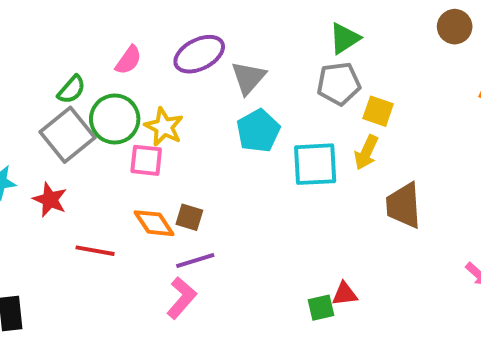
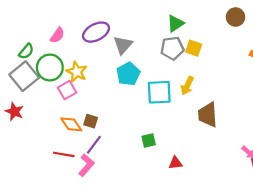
yellow square: (378, 111) -> (194, 48), moved
pink square: (146, 160) -> (67, 90), turned -36
red line: (95, 251) -> (64, 154), moved
purple line: (195, 260) -> (94, 145), turned -36
green square: (321, 308) -> (149, 140), moved

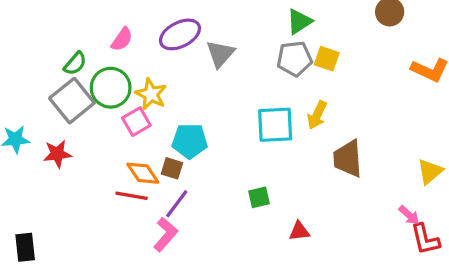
cyan pentagon: (128, 74) -> (190, 141), moved, turned 30
red star: (14, 111) -> (57, 154), turned -30
red line: (64, 154) -> (132, 196), moved

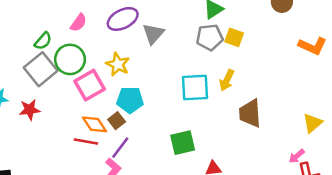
yellow star: (151, 94) -> (118, 64), moved
pink square: (136, 122) -> (90, 85), size x1.4
brown square: (172, 168) -> (117, 121), turned 35
green square: (259, 197) -> (183, 143), size x1.5
pink arrow: (409, 215) -> (297, 156), turned 98

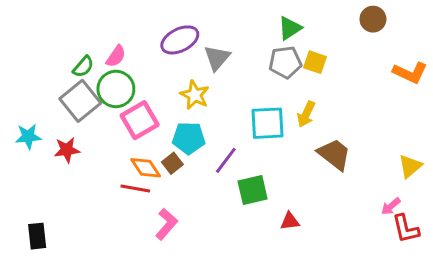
pink semicircle: (79, 23) -> (116, 56), moved
yellow star: (118, 64) -> (195, 95), moved
brown trapezoid: (250, 113) -> (334, 154), turned 132
purple line: (120, 148) -> (226, 160), moved

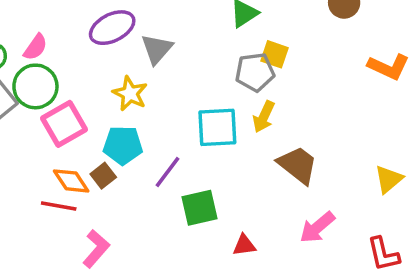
gray pentagon: (285, 62) -> (255, 72), moved
pink arrow: (391, 206) -> (317, 227), moved, size x1.5

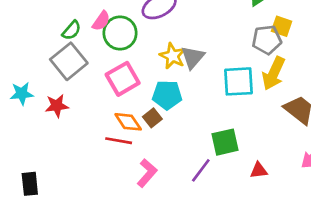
gray triangle: (157, 49) -> (193, 57), moved
green circle: (35, 86) -> (120, 33), moved
yellow arrow: (264, 117) -> (274, 73), size x1.4
purple line: (167, 172) -> (201, 170), moved

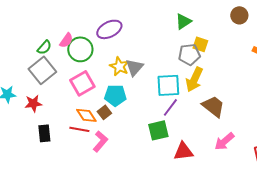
purple line: (201, 170) -> (170, 107), moved
red triangle: (259, 170) -> (183, 151), size x1.5
pink L-shape: (147, 173) -> (100, 141), moved
black rectangle: (30, 184) -> (44, 133), moved

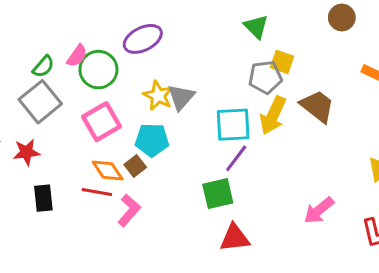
green triangle: (183, 21) -> (256, 27), turned -42
brown trapezoid: (213, 106) -> (317, 106), moved
red triangle: (183, 151) -> (235, 238), moved

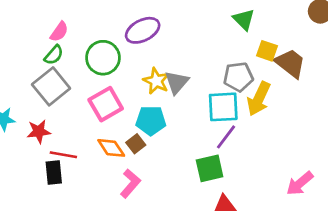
pink semicircle: (77, 56) -> (59, 32), moved
gray pentagon: (265, 77) -> (238, 77), moved
brown trapezoid: (317, 106) -> (290, 63), moved
red line: (97, 192) -> (63, 155), moved

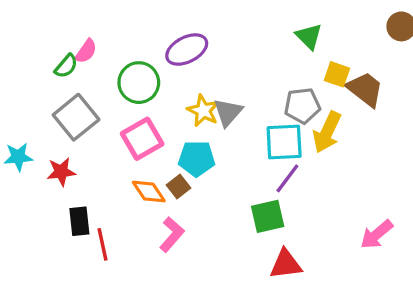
green semicircle: (54, 55) -> (66, 66), moved
red line: (63, 155) -> (102, 244), moved, turned 68

